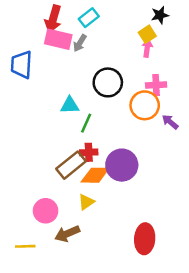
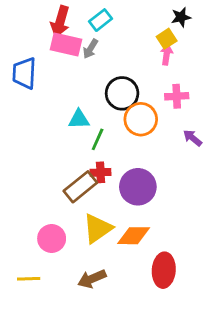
orange circle: (145, 105) -> (141, 119), moved
orange diamond: (95, 175) -> (134, 236), moved
yellow triangle: (86, 202) -> (98, 228), size x1.6
brown arrow: (67, 234) -> (92, 279), moved

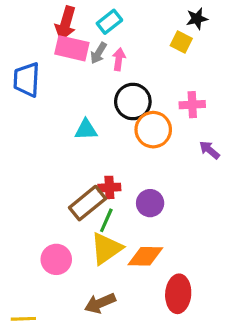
yellow square: (167, 39) -> (181, 42), turned -30
pink arrow: (167, 55) -> (119, 59), moved
green line: (98, 139) -> (106, 220), moved
purple circle: (138, 187) -> (150, 203), size x0.7
yellow line: (29, 279) -> (23, 319), moved

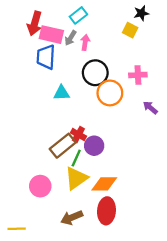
red arrow: (66, 23) -> (35, 23), moved
blue trapezoid: (27, 80) -> (46, 57), moved
red cross: (109, 187) -> (78, 134), turned 32
purple circle: (150, 203) -> (94, 146), moved
red ellipse: (178, 294) -> (106, 211), moved

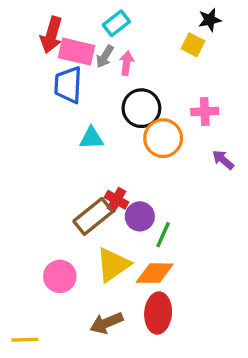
green line: (76, 158) -> (163, 235), moved

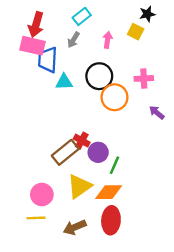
pink rectangle: (76, 52) -> (32, 46), moved
pink arrow: (126, 63) -> (107, 40), moved
cyan triangle: (91, 138) -> (64, 82), moved
yellow line: (25, 340) -> (36, 218), moved

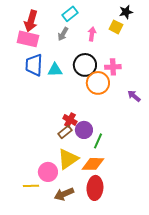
blue trapezoid: (48, 60) -> (34, 65), moved
pink cross: (144, 78) -> (113, 67), moved
brown rectangle: (65, 152) -> (65, 132), moved, size x0.6
pink circle: (42, 194) -> (48, 172), moved

